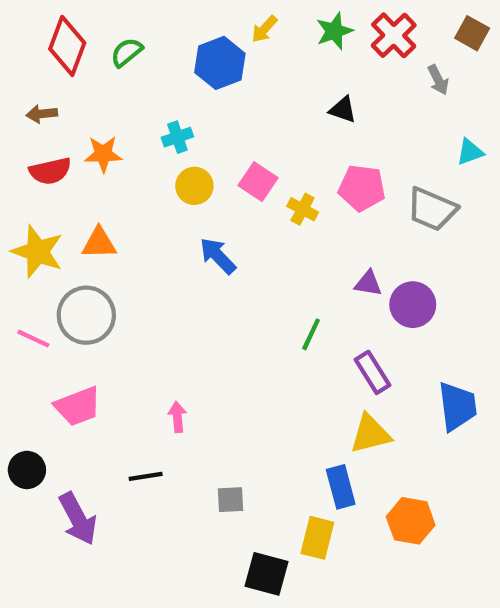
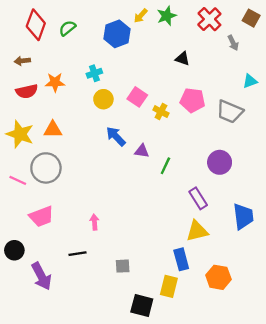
green star: (334, 31) -> (167, 16), moved
purple triangle: (368, 283) -> (142, 151), moved
green line: (311, 334) -> (165, 166), moved

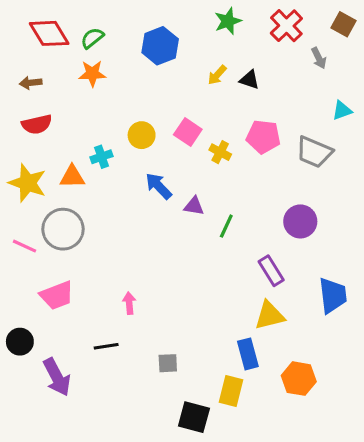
yellow arrow: (141, 16) -> (217, 75), moved
red diamond: (36, 25) -> (49, 33), turned -52
cyan cross: (94, 73) -> (102, 157), moved
orange star: (55, 82) -> (92, 73), moved

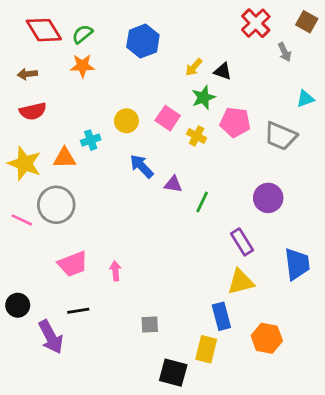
green star: (228, 21) -> (203, 97), moved
pink trapezoid: (57, 295) -> (73, 264), moved
black line: (106, 346) -> (78, 311), moved

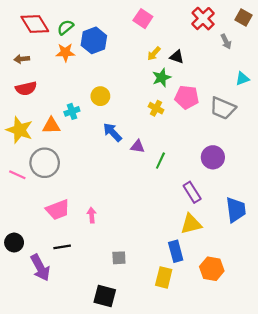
blue hexagon: (143, 41) -> (94, 40), moved
pink square: (168, 118) -> (143, 19), moved
black square: (173, 373) -> (105, 296), moved

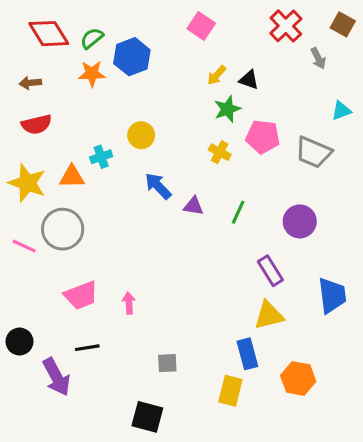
green line: (160, 161) -> (238, 212), moved

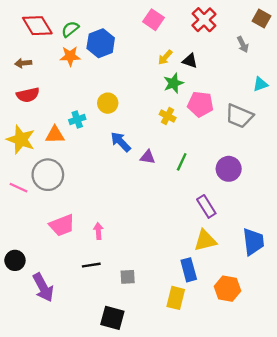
red cross: (286, 26) -> (204, 20), moved
blue trapezoid: (332, 295) -> (253, 242), moved
black line: (87, 348) -> (91, 265), moved

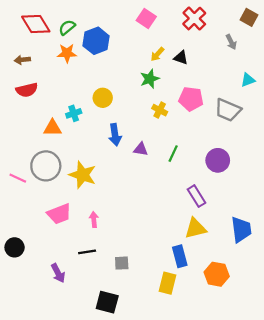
green star: (173, 83) -> (150, 79), moved
yellow star: (21, 139) -> (83, 175), moved
blue arrow: (121, 142) -> (115, 135), turned -145
purple arrow: (43, 287) -> (58, 273), moved, size x0.7

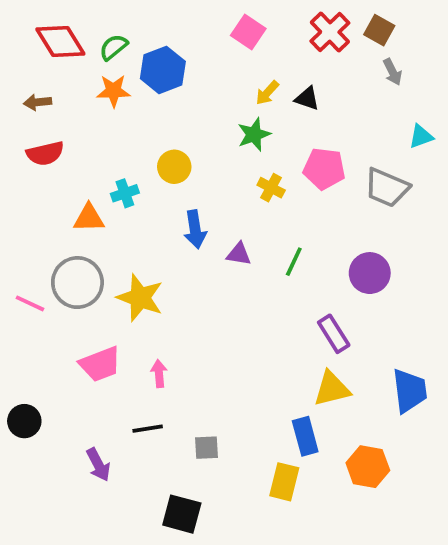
brown square: (249, 17) -> (379, 30), moved

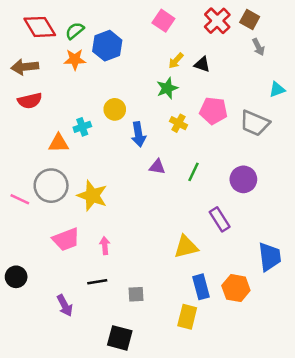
brown arrow: (38, 102) -> (25, 67), size x1.5
blue arrow: (195, 229) -> (138, 134), moved
yellow triangle: (332, 389) -> (186, 247), moved
orange hexagon: (368, 467) -> (236, 288), moved

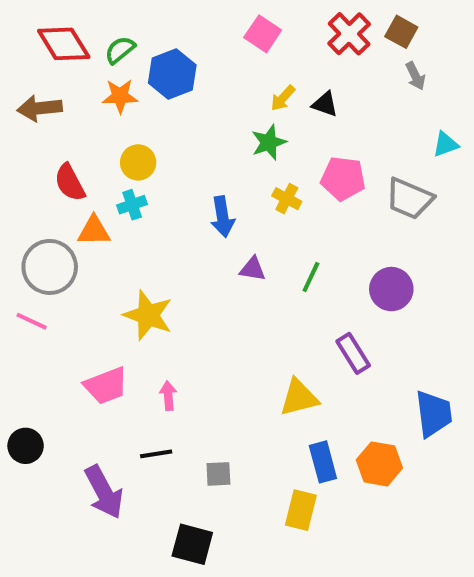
red semicircle: (30, 101) -> (70, 183), moved, turned 75
yellow circle: (115, 109) -> (138, 162), moved
gray circle: (51, 186) -> (50, 267), moved
purple arrow: (65, 306) -> (104, 492), size x1.5

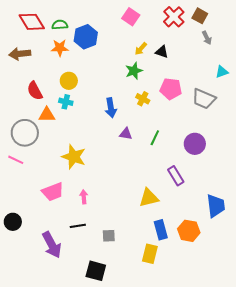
green semicircle: (120, 50) -> (60, 25), turned 35
cyan cross: (132, 205) -> (66, 102), turned 32

